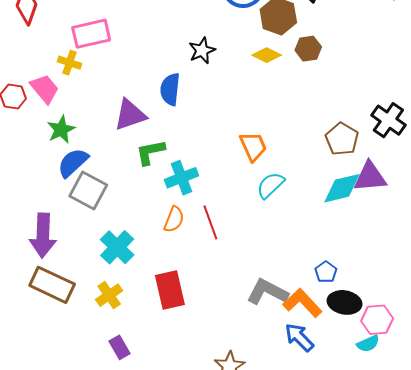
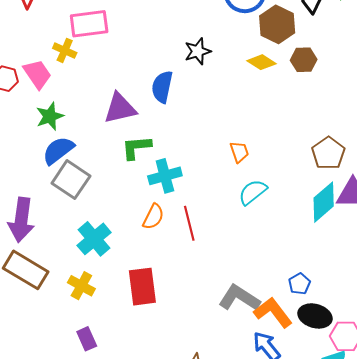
orange trapezoid: (253, 147) -> (239, 152), size x0.7
cyan diamond: (342, 188) -> (324, 202), turned -33
yellow cross: (109, 295) -> (81, 286), turned -32

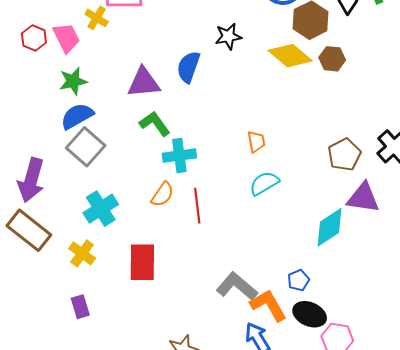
yellow diamond: (262, 62) -> (290, 56), size x1.5
green L-shape: (136, 147) -> (155, 124), turned 52
cyan diamond: (324, 202) -> (330, 227), moved

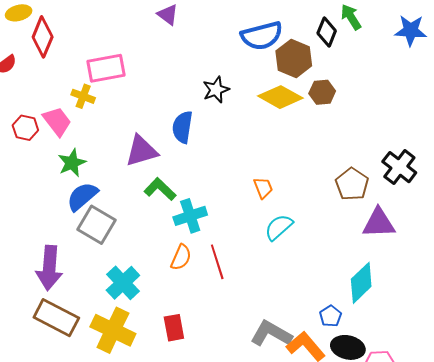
cyan diamond: (330, 227) -> (361, 283), moved
yellow cross: (82, 253) -> (113, 330), size x1.6
red rectangle: (142, 262) -> (174, 328), size x0.7

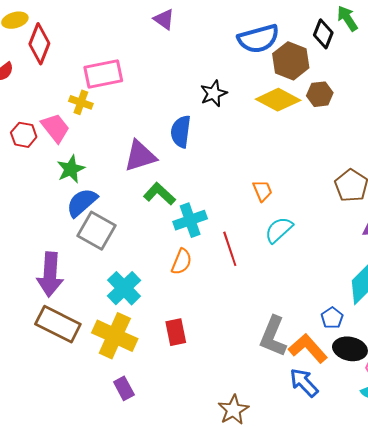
red line: (217, 262) -> (230, 249), moved
gray L-shape: (271, 334) -> (273, 336), turned -96

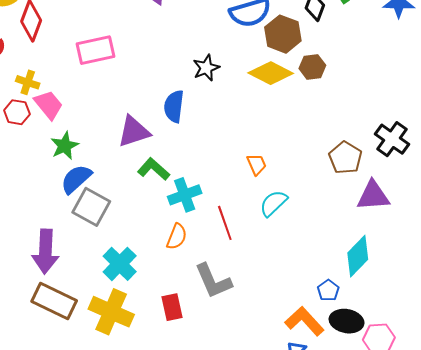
yellow cross: (81, 102) -> (28, 82), moved
gray L-shape: (273, 336) -> (213, 281), moved, turned -45

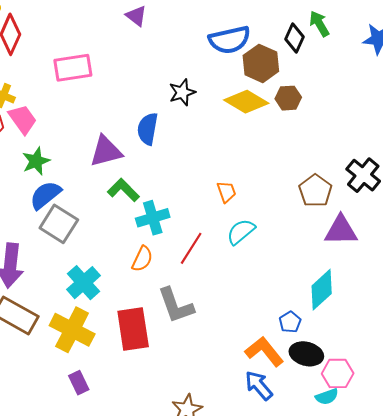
red line: (225, 223) -> (191, 248), turned 48
red rectangle: (172, 307) -> (133, 329), size x1.6

